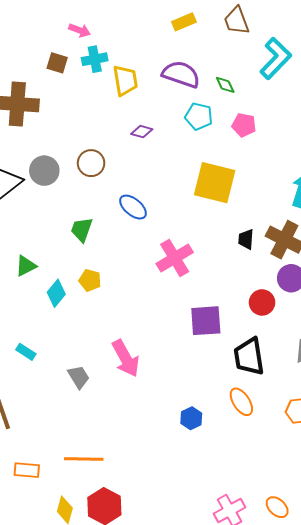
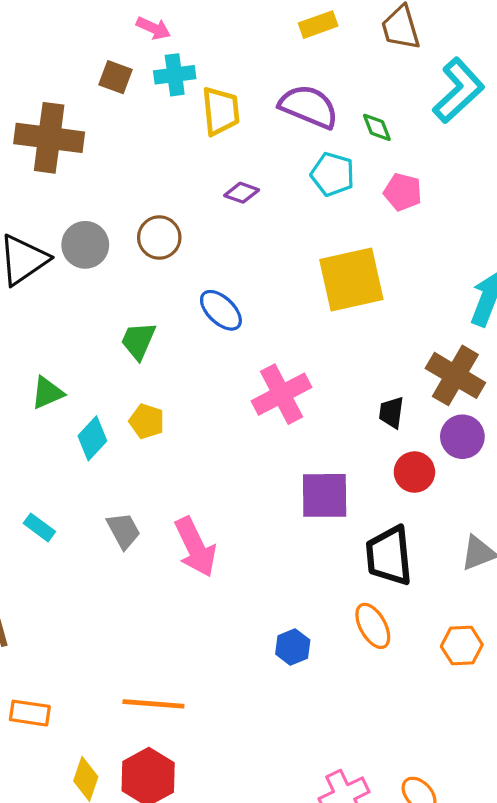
yellow square: (215, 183) -> (351, 280), turned -30
black trapezoid: (246, 239) -> (391, 412), moved
gray trapezoid: (79, 377) -> (124, 531), moved
orange line: (84, 459) -> (153, 704), moved

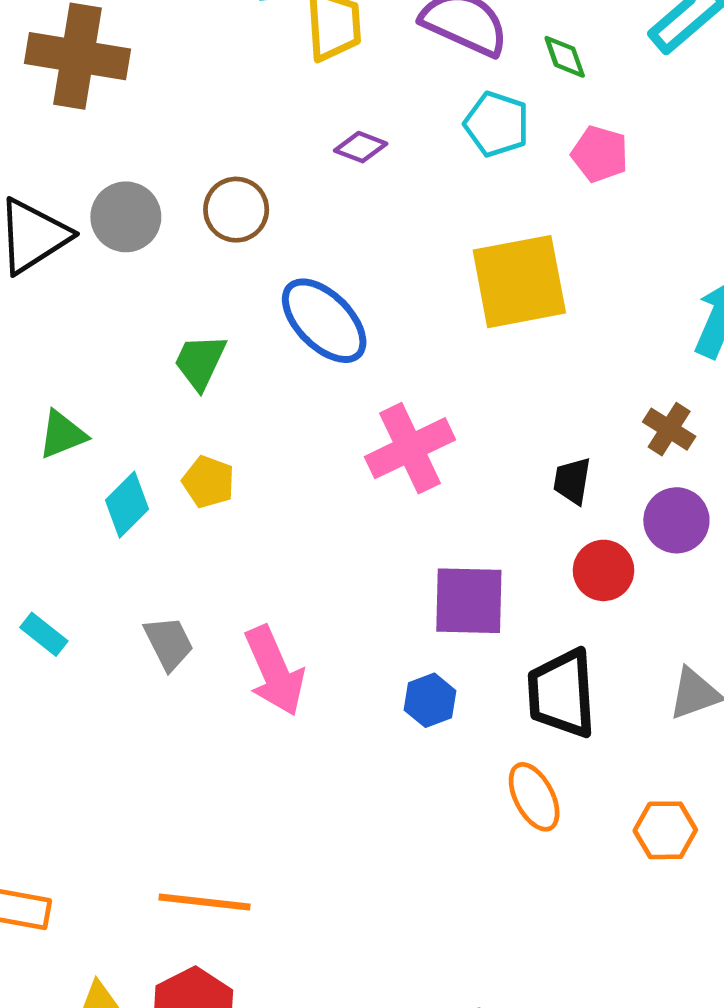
blue ellipse: (221, 310) -> (324, 321), size x1.4
brown cross: (455, 375) -> (669, 429), size x0.6
blue hexagon: (293, 647) -> (430, 700), moved

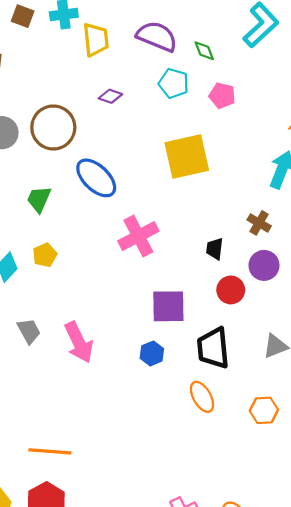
brown circle: (236, 210) -> (53, 127), size x1.5
yellow pentagon: (208, 482) -> (45, 255), turned 30

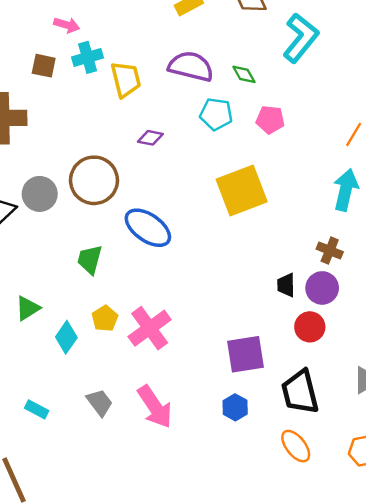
pink cross: (138, 236) -> (150, 328), moved
purple circle: (264, 265) -> (322, 288), moved

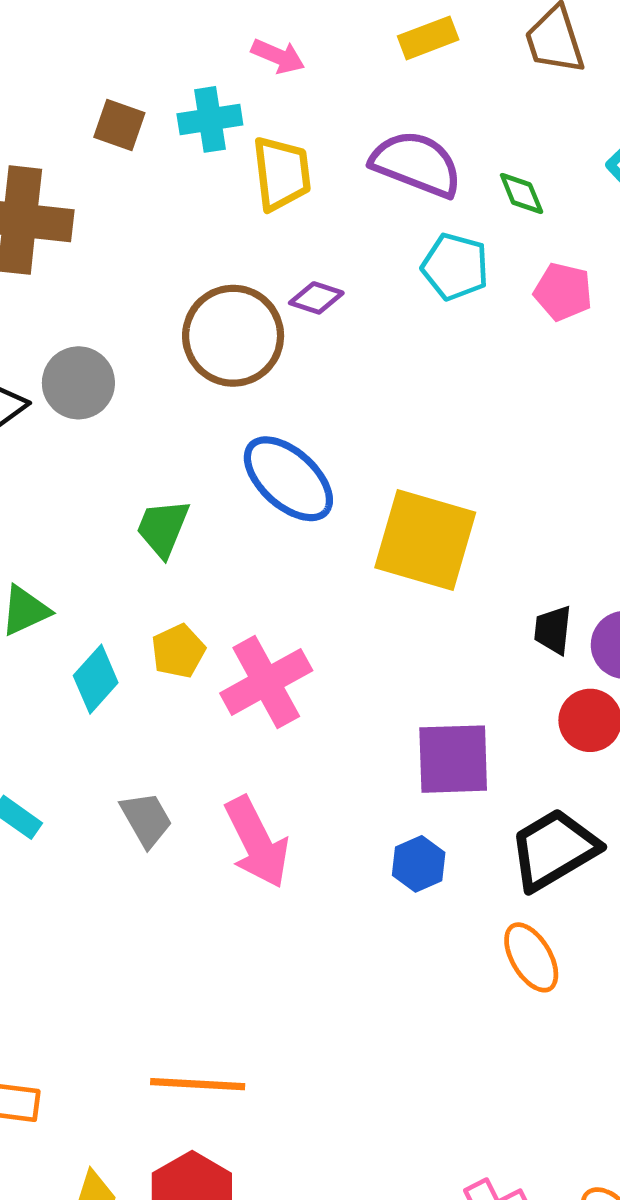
pink arrow: (67, 25) -> (278, 56), moved
brown circle: (94, 180) -> (233, 336), moved
yellow square: (242, 191) -> (425, 540), moved, turned 30
black trapezoid: (300, 392) -> (554, 849), turned 66

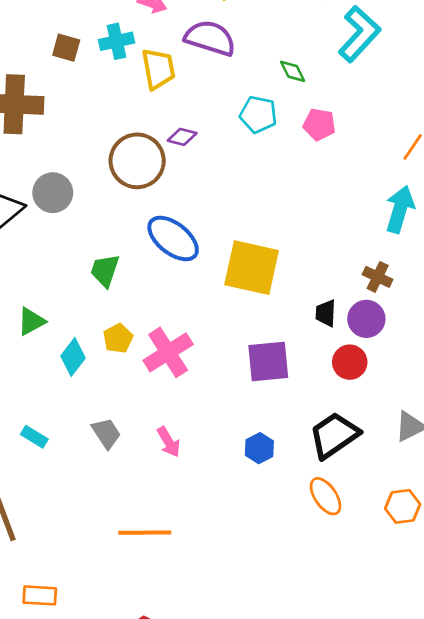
purple semicircle: (416, 164) -> (210, 38), moved
purple square: (453, 759) -> (268, 361), moved
pink arrow: (257, 842) -> (169, 442), size x0.6
orange line: (198, 1084) -> (145, 533), moved

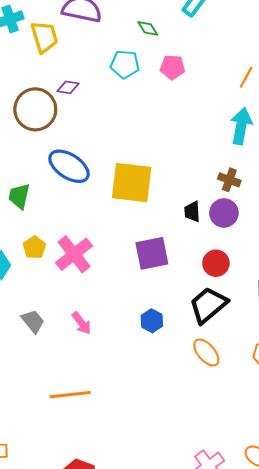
red circle: (350, 362) -> (216, 263), moved

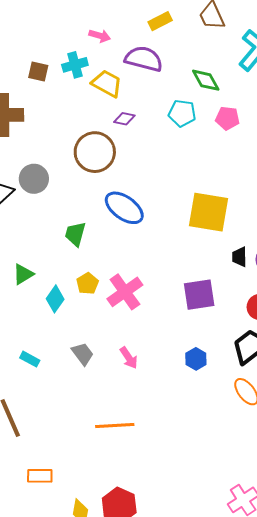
green diamond: (148, 28) -> (206, 80), size x1.4
yellow trapezoid: (44, 37) -> (107, 83), turned -48
purple diamond: (68, 87) -> (124, 119), moved
yellow square: (132, 183) -> (209, 212), moved

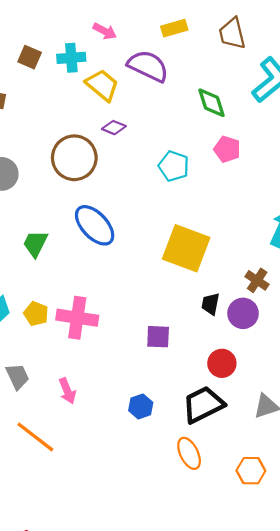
cyan pentagon: (182, 113) -> (174, 166), moved
yellow pentagon: (88, 284) -> (36, 314), moved, turned -30
pink cross: (125, 292) -> (77, 318), turned 33
purple square: (199, 295) -> (158, 337), size x0.7
orange line: (115, 425) -> (35, 437), moved, turned 30

